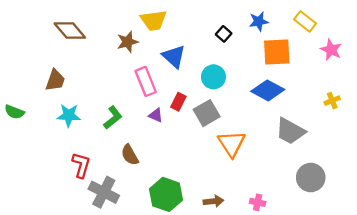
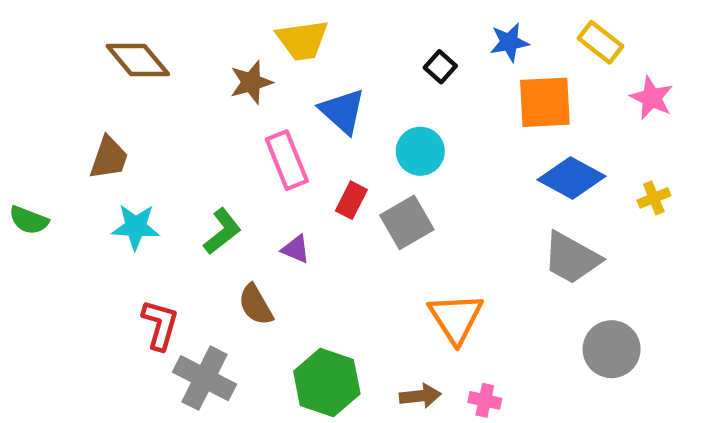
blue diamond: (268, 90) -> (572, 178), moved
purple triangle: (156, 115) -> (296, 249), moved
orange triangle: (232, 144) -> (456, 318), moved
pink cross: (258, 202) -> (485, 400), moved

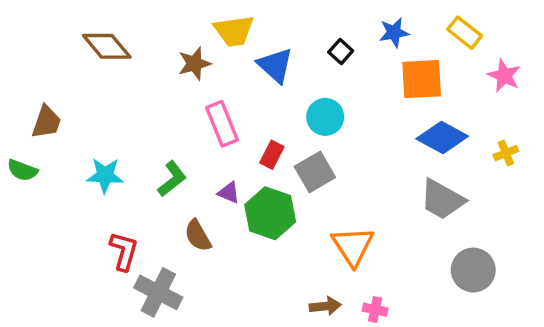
blue triangle: (342, 111) -> (275, 65), moved
brown trapezoid: (109, 158) -> (46, 122), moved
green hexagon: (327, 383) -> (270, 213), moved

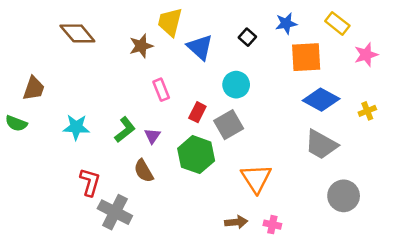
yellow trapezoid: (234, 31) -> (170, 22), turned 112
pink star: (504, 76) -> (366, 55), turned 30
pink rectangle: (222, 124) -> (161, 90), size x0.7
purple triangle: (229, 193) -> (152, 136), moved, turned 42

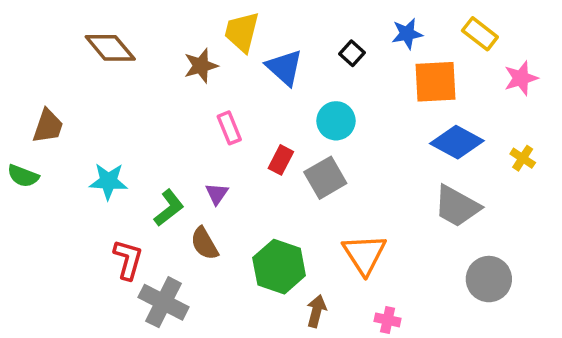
yellow cross: (367, 111) -> (523, 158), turned -35
green L-shape: (125, 130) -> (169, 208), moved
green hexagon: (196, 155) -> (279, 267), moved
brown arrow: (236, 222) -> (316, 311), moved, turned -70

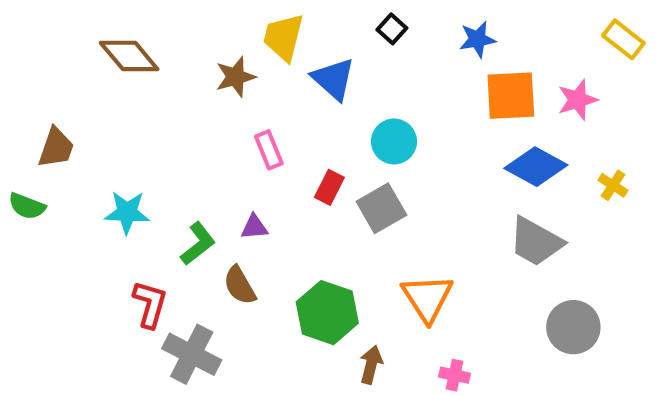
yellow rectangle: (480, 34) -> (623, 39), moved
black square: (352, 53) -> (392, 29), moved
pink star: (521, 78) -> (578, 100), moved
purple triangle: (217, 194) -> (254, 227), turned 50

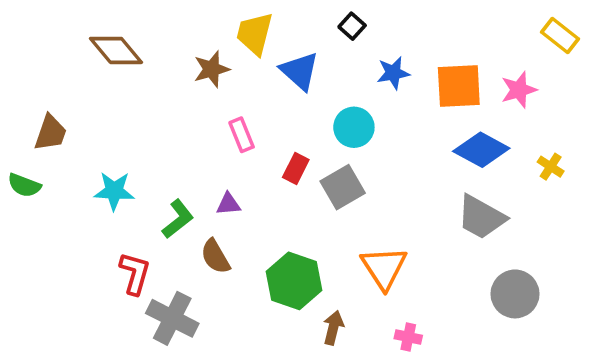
blue star: (477, 39) -> (393, 73), moved

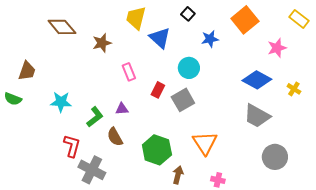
brown star: (212, 69) -> (102, 43), moved
orange square: (459, 86) -> (245, 20), moved, turned -36

